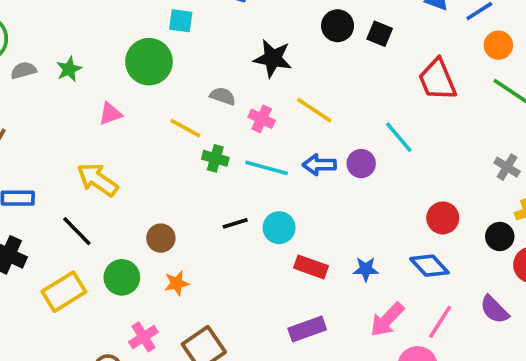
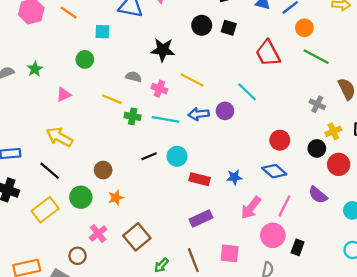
green circle: (149, 62) -> (85, 59), size x0.6

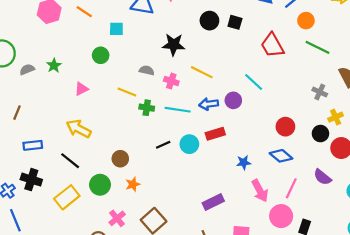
red rectangle: (200, 179) -> (215, 134), moved, turned -30
pink arrow: (251, 208) -> (260, 191), turned -65

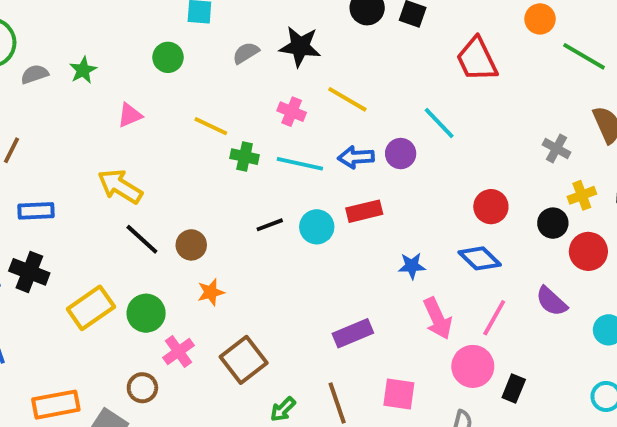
green line: (318, 47) -> (584, 56), moved
gray semicircle: (147, 70) -> (246, 53), moved, turned -48
black line: (70, 161) -> (142, 239), moved
green circle: (100, 185) -> (146, 313), moved

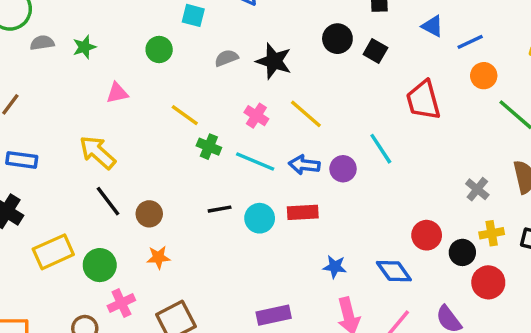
red circle: (491, 207) -> (427, 235), moved

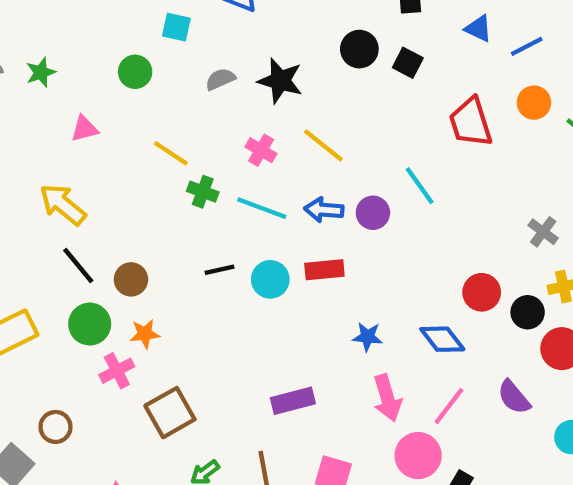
orange circle: (484, 76) -> (534, 103), moved
green circle: (100, 265) -> (90, 324), moved
pink cross: (121, 303) -> (117, 371), moved

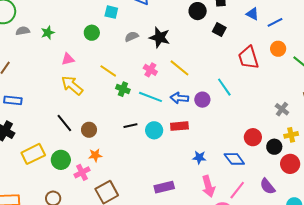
black circle: (359, 49) -> (198, 11), moved
yellow arrow: (63, 205) -> (72, 85), moved
green circle: (90, 324) -> (61, 160), moved

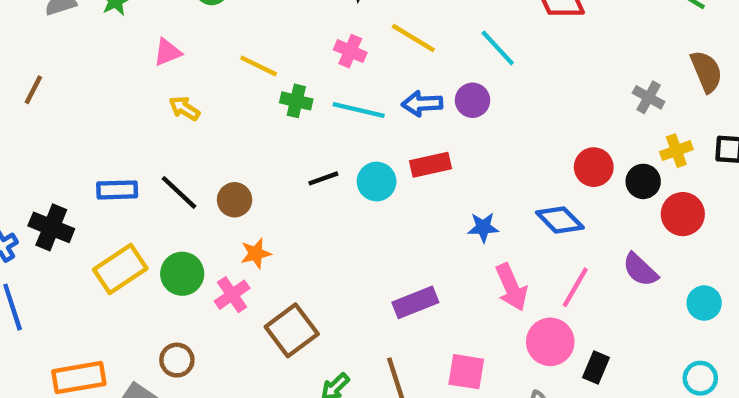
yellow arrow: (72, 85) -> (184, 108), size x0.6
cyan line: (224, 87) -> (498, 48), moved
blue rectangle: (13, 100) -> (117, 190), moved

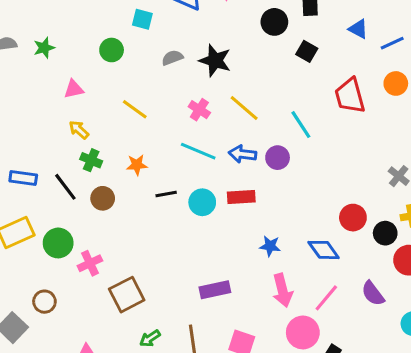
green cross: (296, 101) -> (91, 160), moved
orange star: (256, 253) -> (137, 165), moved

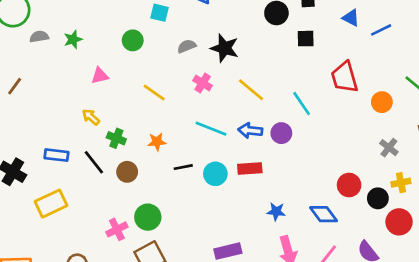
black square: (307, 51) -> (306, 39), turned -30
orange circle: (396, 83) -> (382, 102), moved
pink cross: (199, 110) -> (203, 83), moved
yellow arrow: (79, 130) -> (91, 117), moved
green circle: (58, 243) -> (148, 217), moved

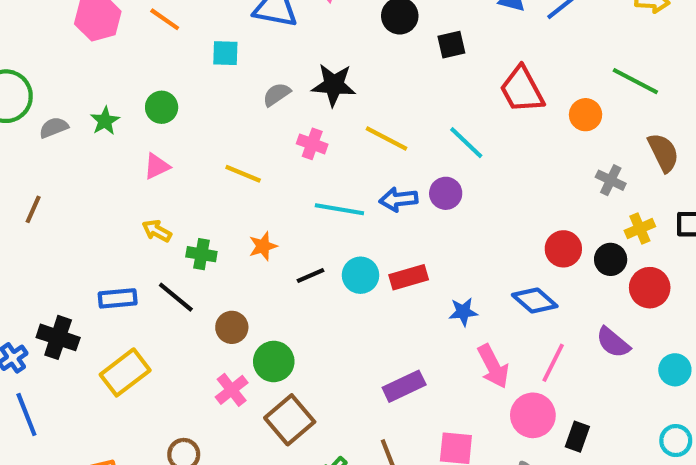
green circle: (133, 40) -> (162, 107), moved
red rectangle: (250, 169) -> (409, 277), moved
brown circle: (127, 172) -> (232, 327), moved

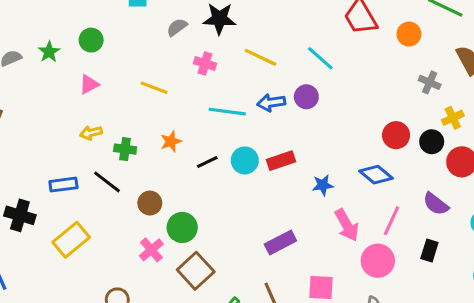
yellow arrow: (157, 231) -> (91, 133), turned -40
black rectangle: (577, 437) -> (429, 250), moved

